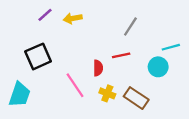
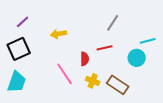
purple line: (45, 15) -> (23, 22), moved
yellow arrow: (73, 18) -> (59, 34), moved
black square: (38, 56) -> (19, 49), moved

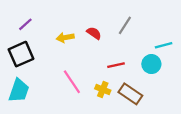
red line: (105, 48) -> (116, 65), moved
red semicircle: (85, 59) -> (94, 33), moved, turned -56

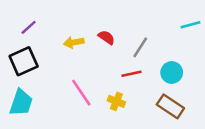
gray line: (125, 25) -> (140, 47), moved
cyan line: (164, 45) -> (190, 25), moved
brown rectangle: (130, 94) -> (170, 106), moved

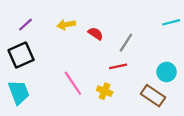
yellow arrow: (74, 42) -> (66, 25), moved
cyan circle: (172, 72) -> (167, 72), moved
cyan trapezoid: (21, 103) -> (19, 92), turned -40

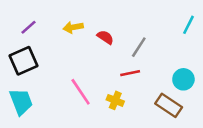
cyan line: (171, 22) -> (188, 25), turned -48

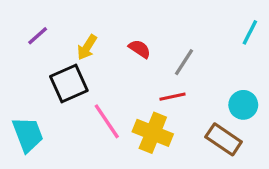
yellow arrow: (73, 27) -> (87, 47), moved, turned -48
black square: (24, 61) -> (69, 83), moved
yellow cross: (115, 100) -> (153, 133), size x1.6

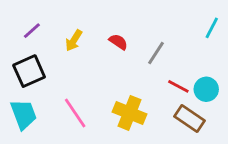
black square: (69, 83) -> (29, 71), moved
red line: (173, 97) -> (178, 86), moved, turned 40
pink line: (107, 121) -> (75, 113), moved

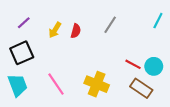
red semicircle: (118, 42) -> (76, 31), moved, turned 72
gray line: (156, 53) -> (110, 25), moved

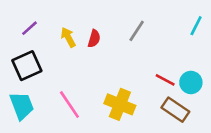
yellow arrow: (55, 30) -> (68, 37), turned 119

